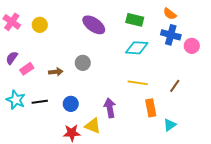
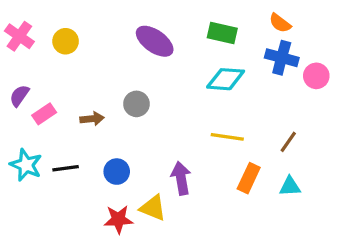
orange rectangle: (151, 108) -> (249, 178), turned 36
cyan triangle: (170, 125) -> (290, 186), moved, turned 32

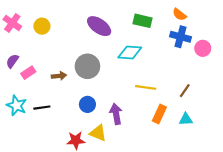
cyan diamond: (226, 79) -> (130, 53), moved
gray circle: (136, 104) -> (87, 66), size x1.5
blue circle: (117, 172) -> (87, 104), moved

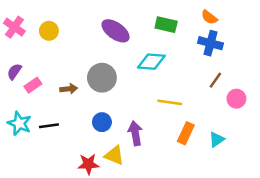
pink circle: (203, 48) -> (236, 99), moved
brown line: (185, 91) -> (215, 80), moved
cyan triangle: (186, 119) -> (217, 139), turned -32

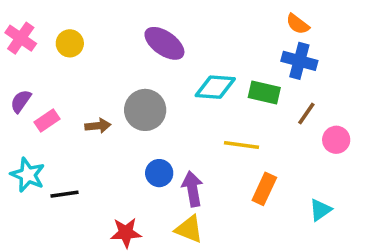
green rectangle: (166, 25) -> (264, 92), moved
blue circle: (102, 122) -> (159, 173), moved
black line: (49, 126) -> (65, 194), moved
cyan triangle: (217, 139) -> (320, 210), moved
yellow triangle: (114, 155) -> (189, 229), moved

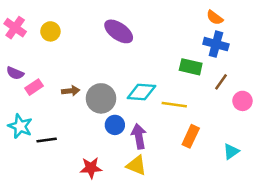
cyan diamond: (215, 87) -> (141, 92), moved
purple semicircle: (21, 101) -> (15, 73), turned -102
gray circle: (145, 110) -> (101, 98), moved

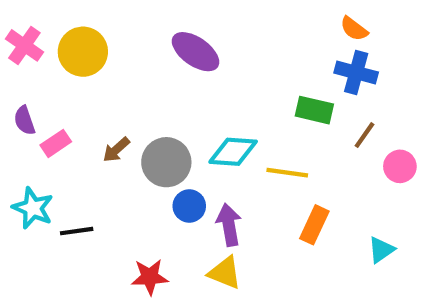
yellow circle: (50, 31) -> (83, 52), size x1.5
purple semicircle: (15, 73) -> (24, 120), turned 48
brown arrow: (71, 91) -> (116, 150), turned 144

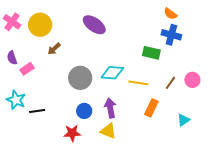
brown line: (364, 135) -> (170, 83), moved
brown arrow: (116, 150) -> (54, 49), moved
blue circle: (189, 206) -> (84, 111), moved

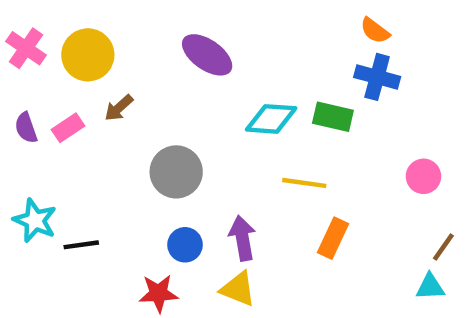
pink rectangle: (27, 69) -> (68, 128), moved
cyan diamond: (112, 73) -> (271, 119), moved
brown line: (170, 83) -> (443, 247), moved
cyan triangle: (183, 120) -> (430, 287), moved, turned 32

